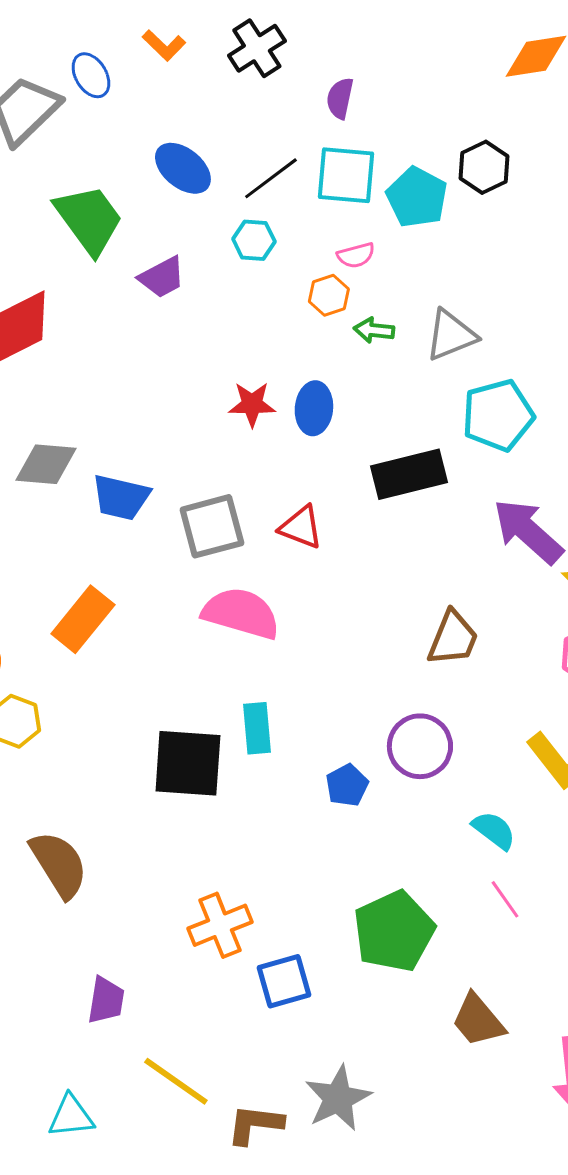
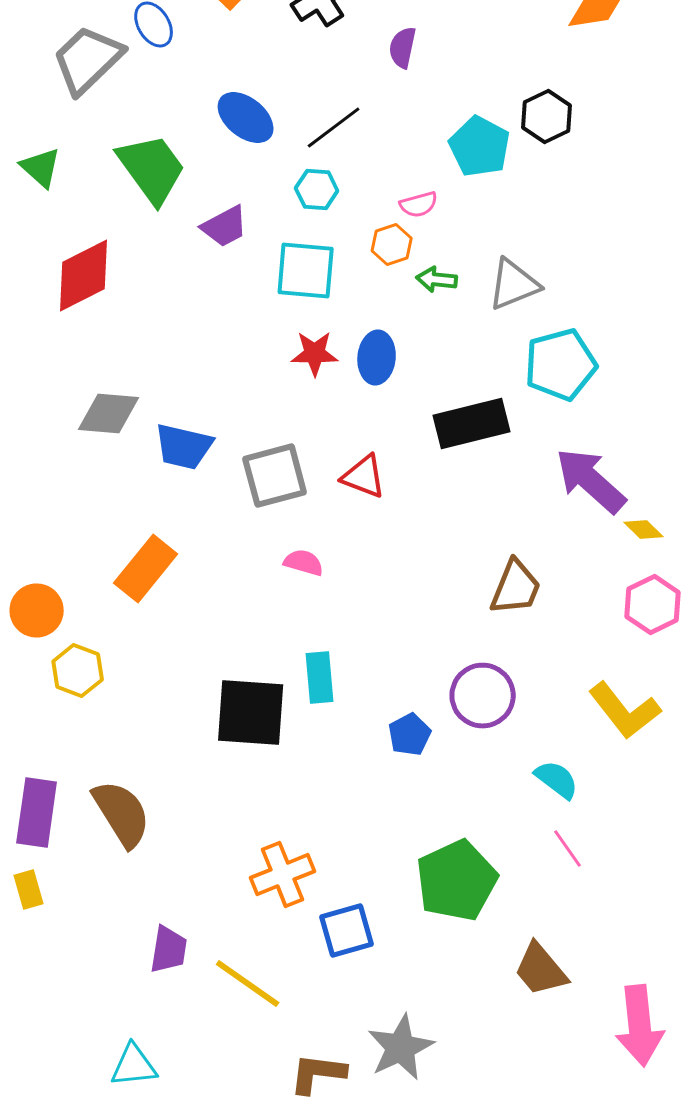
cyan square: (346, 175) -> (306, 270), moved
pink semicircle: (241, 613) -> (304, 562), size x0.5
yellow line: (176, 1081) -> (248, 984), moved

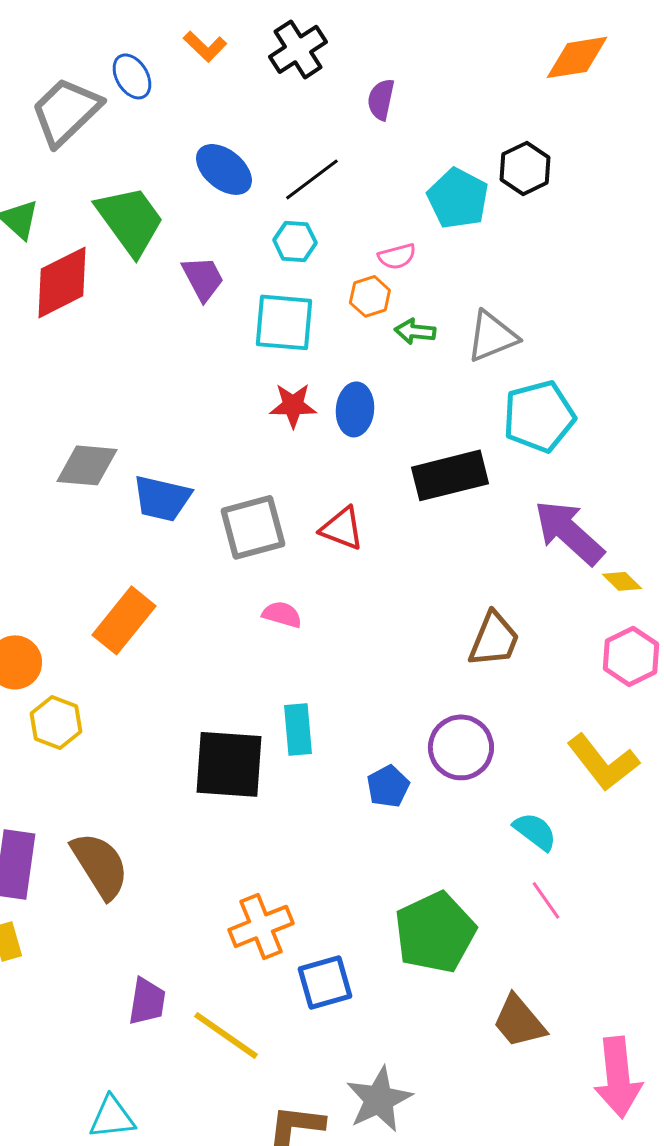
purple trapezoid: (225, 226) -> (203, 278), turned -90
red diamond: (84, 276) -> (62, 282), moved

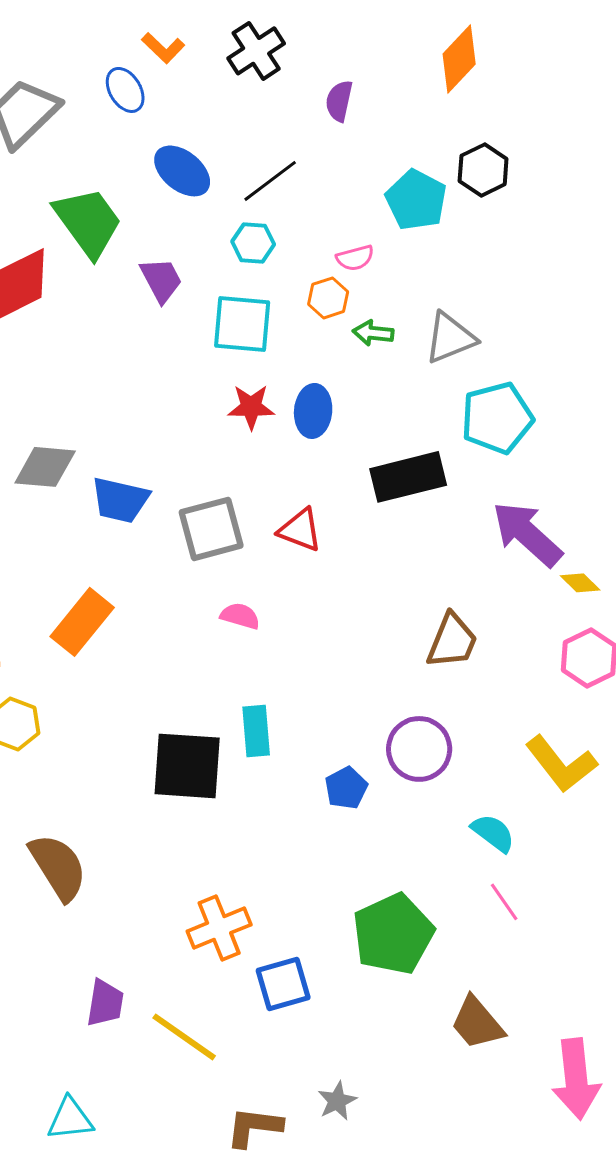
orange diamond: (577, 57) -> (459, 59), moved, turned -38
blue ellipse: (132, 76) -> (125, 90), moved
gray star: (379, 1099) -> (337, 1101), size x0.6

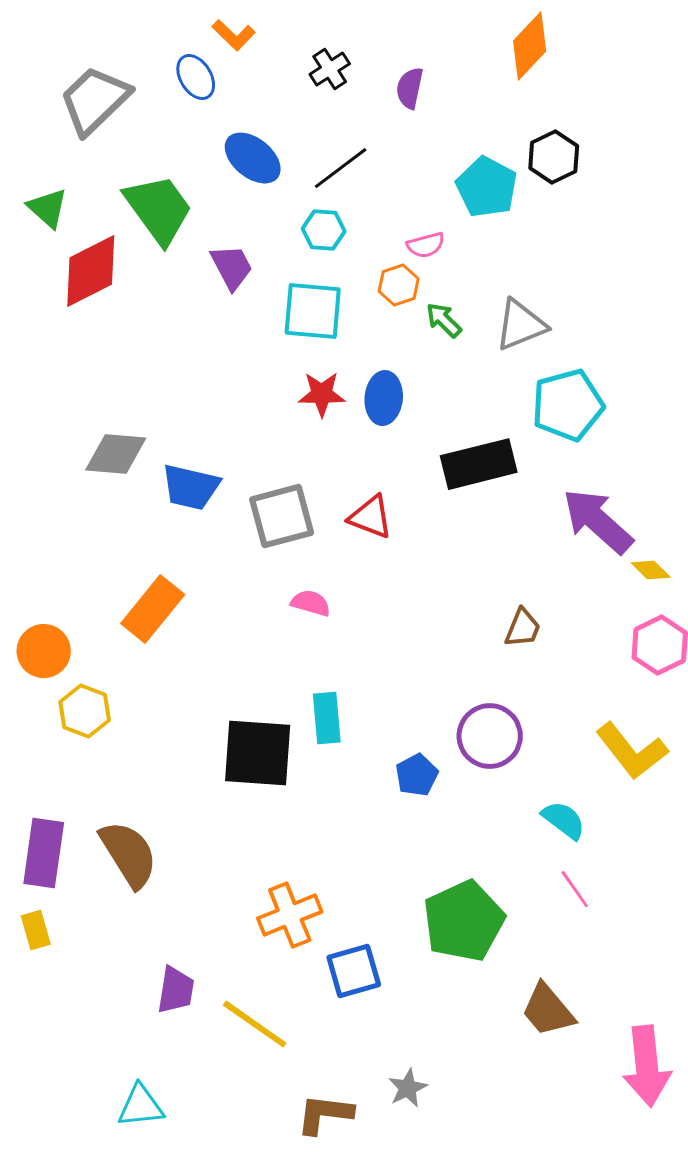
black cross: (256, 51) -> (330, 69), moved, size x0.7
green arrow: (373, 333) -> (444, 320), turned 39
brown trapezoid: (452, 641) -> (523, 628), size x0.7

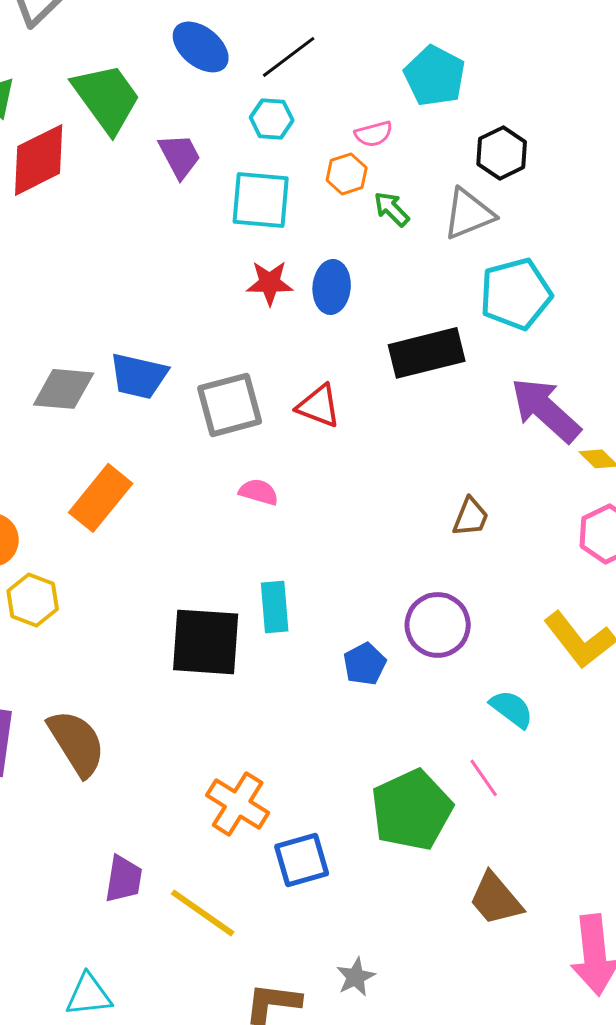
black hexagon: (554, 157) -> (502, 153), moved
gray diamond: (116, 454) -> (64, 389), moved
pink line: (575, 889) -> (484, 778), moved
orange cross: (290, 915) -> (238, 804), turned -36

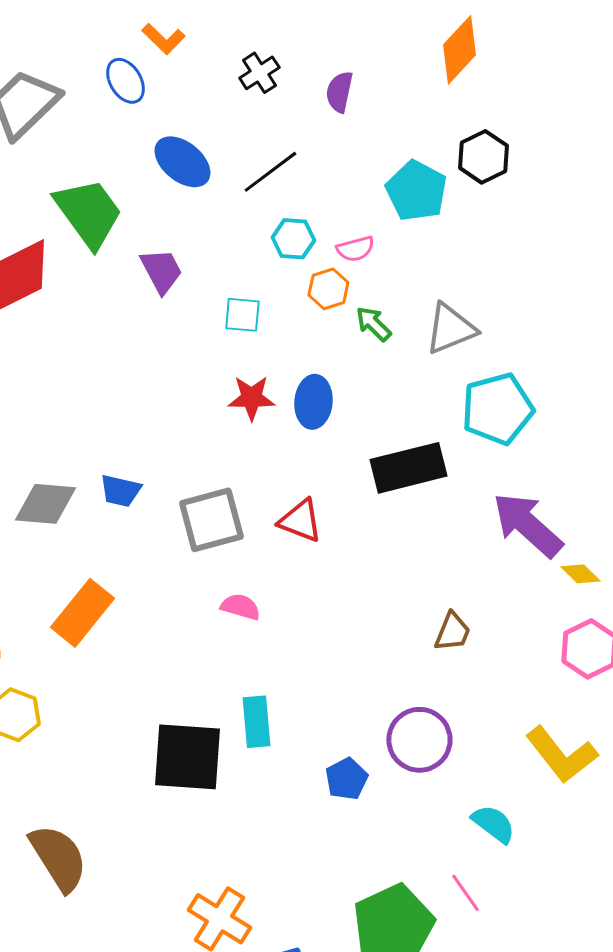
cyan hexagon: (272, 119) -> (293, 239), moved
black hexagon: (502, 153) -> (483, 157), moved
cyan square: (261, 200) -> (242, 315), size x0.6
blue trapezoid: (139, 376) -> (120, 491), size x0.7

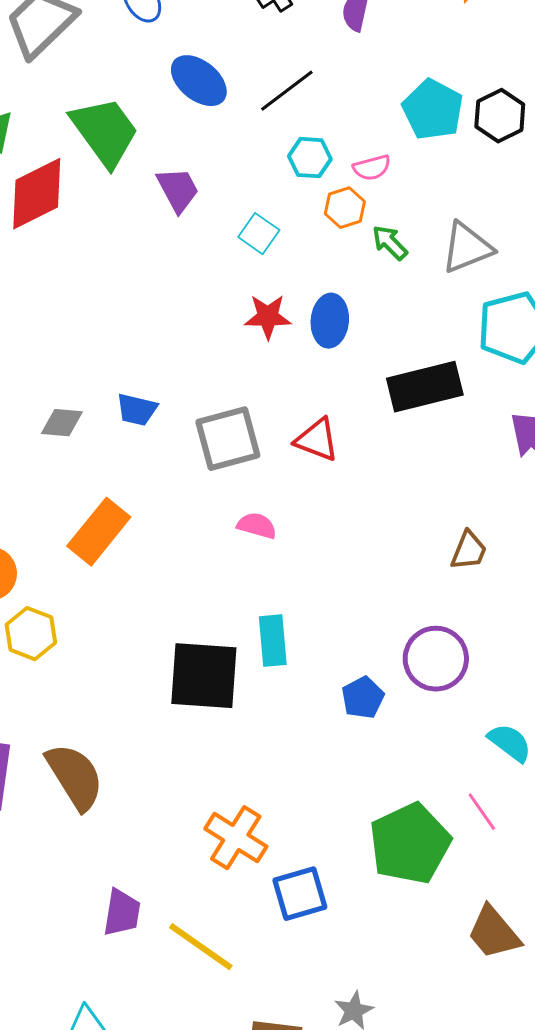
black hexagon: (483, 157) -> (500, 116), moved
cyan square: (242, 315) -> (259, 234), turned 30
gray diamond: (45, 504) -> (62, 423), size x0.7

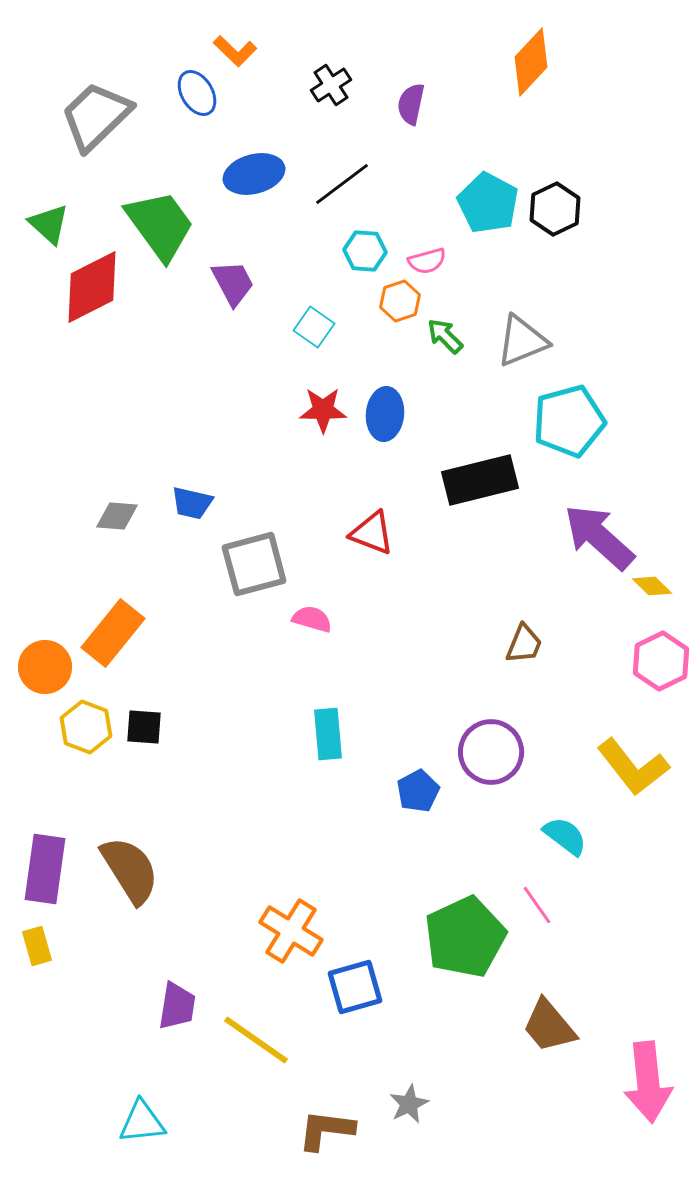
blue ellipse: (199, 81) -> (254, 174), turned -54
gray square: (228, 439) -> (254, 564), moved
orange rectangle: (99, 532) -> (113, 633), moved
black square: (204, 676) -> (144, 727), moved, size x0.5

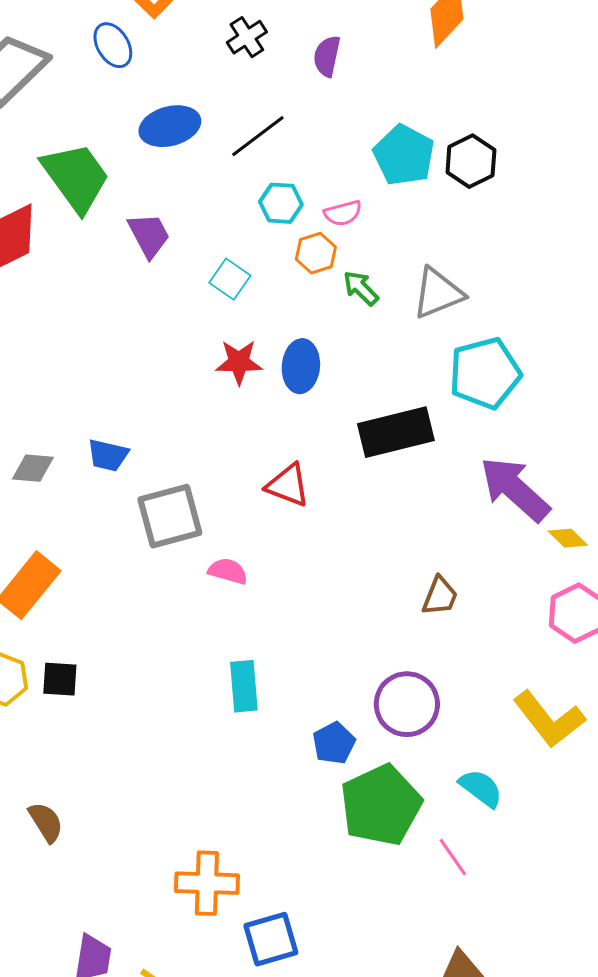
brown semicircle: (130, 870) -> (46, 822), size x0.6
orange cross: (291, 931) -> (207, 883), turned -30
green pentagon: (465, 937) -> (381, 805), moved

